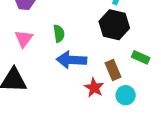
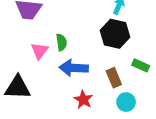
pink triangle: (24, 39) -> (40, 51), moved
red star: (94, 88) -> (83, 100), moved

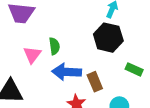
brown rectangle: (114, 78) -> (95, 82), moved

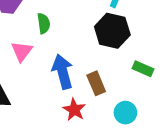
green semicircle: (54, 46) -> (44, 23), moved
blue arrow: (67, 72) -> (63, 72), turned 72

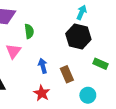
blue arrow: (63, 72) -> (43, 66), size x0.6
red star: (74, 110) -> (42, 93), moved

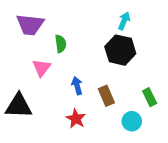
green rectangle: (100, 64) -> (150, 97), moved, turned 40

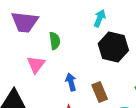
cyan arrow: (124, 21) -> (100, 18), moved

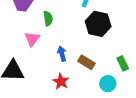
brown rectangle: (100, 92) -> (86, 62), turned -35

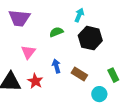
green semicircle: (48, 19) -> (56, 32), moved, turned -104
red star: (61, 81) -> (35, 81), moved

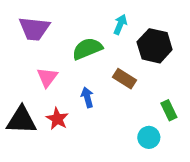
green semicircle: (56, 32) -> (87, 49), size x1.5
black hexagon: (90, 38) -> (155, 46), moved
brown rectangle: (79, 74) -> (125, 79), moved

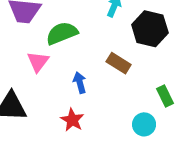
green semicircle: (87, 49) -> (62, 33), moved
red star: (57, 119) -> (72, 120), moved

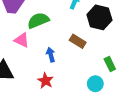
pink triangle: (38, 62) -> (22, 40), turned -42

